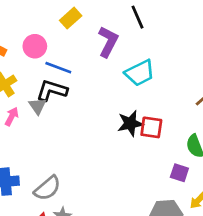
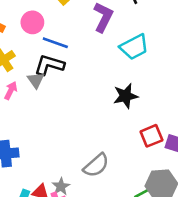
red square: (151, 127) -> (151, 136), moved, turned -30
gray semicircle: (47, 188) -> (96, 165), moved

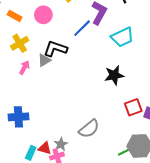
blue line: (55, 43) -> (82, 28), moved, turned -66
gray triangle: (36, 80) -> (44, 60), turned 32

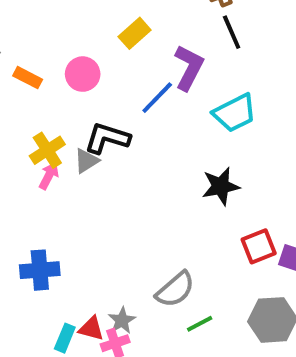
yellow cross: (20, 43) -> (47, 150), moved
green line: (125, 152) -> (200, 324), moved

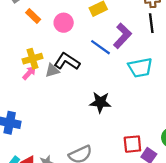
blue line: (157, 98) -> (100, 47), turned 65
black star: (221, 186) -> (100, 102), moved

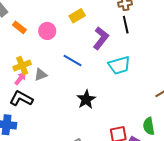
blue line: (100, 47) -> (73, 61), moved
black L-shape: (67, 61) -> (21, 99), moved
black star: (100, 102) -> (86, 99), turned -30

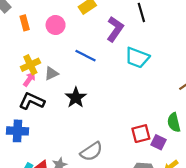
orange rectangle: (19, 27) -> (25, 23), turned 40
cyan trapezoid: (119, 65) -> (137, 58), turned 40
black star: (86, 99) -> (76, 98), moved

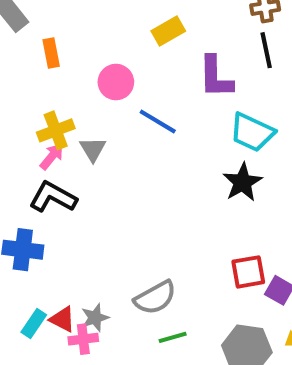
pink circle: (56, 25) -> (116, 82), moved
purple L-shape: (115, 29) -> (216, 77), turned 140
gray triangle: (51, 73) -> (93, 149), turned -40
black star: (76, 98) -> (242, 182), moved

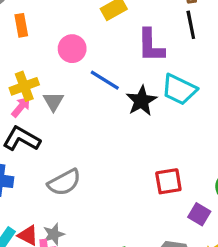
black star: (242, 182) -> (141, 101), moved
red square: (248, 272) -> (168, 181), moved
gray semicircle: (155, 298) -> (64, 182), moved

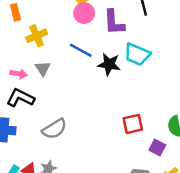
pink circle: (72, 49) -> (84, 13), moved
yellow cross: (24, 86) -> (37, 36), moved
black star: (141, 101) -> (109, 64), turned -30
pink arrow: (21, 107) -> (19, 74), turned 63

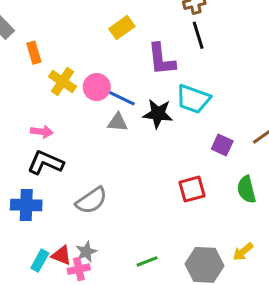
pink circle: (84, 13) -> (97, 87), moved
yellow cross: (37, 36) -> (62, 82), turned -30
gray triangle: (43, 68) -> (118, 122), moved, turned -49
purple square: (157, 147) -> (222, 145), moved

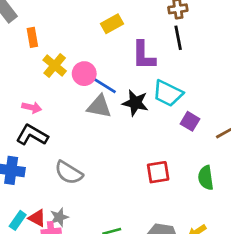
gray triangle: (118, 122) -> (99, 107), size x1.4
purple square: (222, 145) -> (190, 121), moved
gray semicircle: (91, 200) -> (69, 173), turned 60

